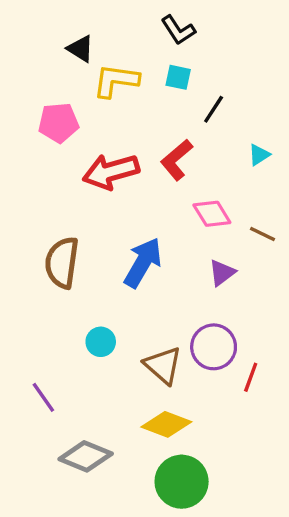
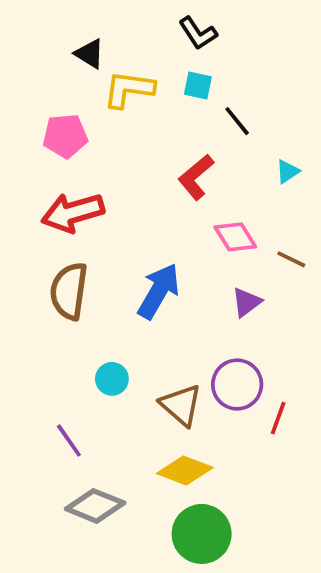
black line: (214, 109) -> (237, 121), turned -72
red arrow: (111, 172) -> (73, 213), moved
purple line: (43, 397) -> (69, 441), moved

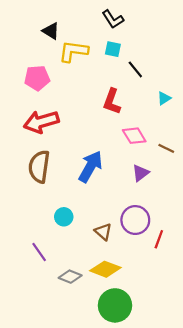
red L-shape: (196, 177) -> (112, 101), turned -30
brown triangle: (181, 405) -> (103, 232), size x0.7
gray diamond: (95, 506) -> (70, 277), moved, size x0.7

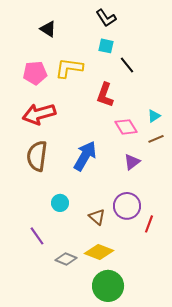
yellow L-shape: (73, 51) -> (69, 68), moved
cyan triangle: (164, 98) -> (154, 116), moved
brown line: (166, 148) -> (156, 139), turned -49

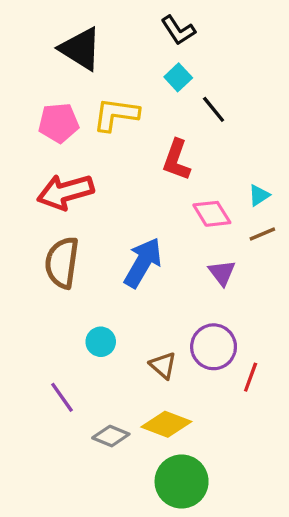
black triangle: (48, 29) -> (81, 49), size x1.6
cyan square: (106, 46) -> (178, 77), turned 35
purple triangle: (132, 162) -> (222, 273), turned -30

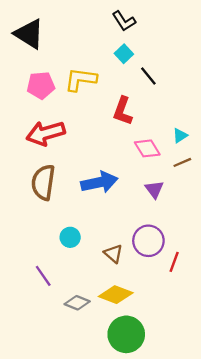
black triangle: (81, 49) -> (29, 34), moved
blue arrow: (143, 263) -> (99, 182), turned 48

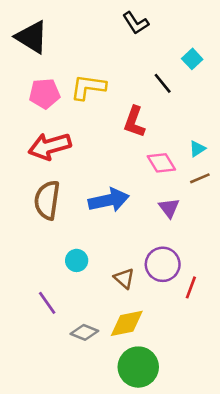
cyan square: (124, 54) -> (192, 59), moved
yellow diamond: (116, 295) -> (127, 323), turned -32

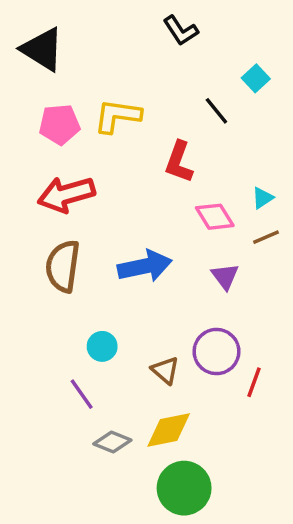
purple line: (47, 303) -> (82, 394), moved

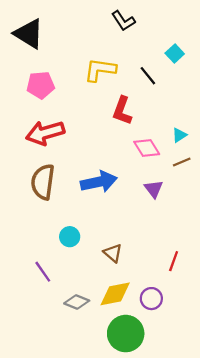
yellow L-shape: (117, 116) -> (100, 70), moved
purple circle: (216, 352) -> (151, 299), moved, size x0.7
purple line: (82, 394) -> (43, 272), moved

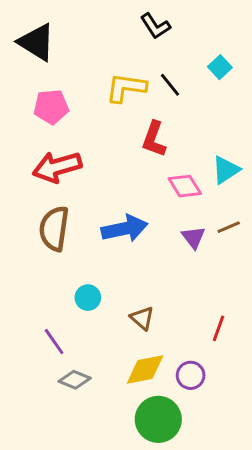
black line: (148, 76) -> (170, 85), moved
cyan triangle: (179, 135) -> (226, 170), size x1.5
brown line: (182, 162) -> (229, 227), moved
gray diamond: (77, 302) -> (75, 380), moved

